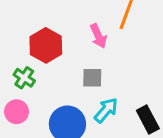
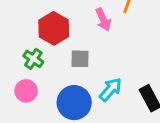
gray square: (92, 78) -> (80, 59), moved

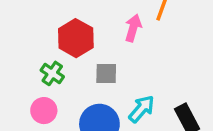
pink arrow: (103, 20) -> (133, 28), turned -140

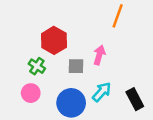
pink arrow: (133, 28) -> (99, 55), moved

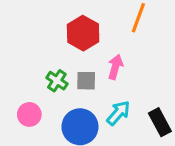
red hexagon: (54, 40) -> (83, 33), moved
green cross: (37, 66) -> (57, 81), moved

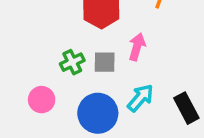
green cross: (57, 81) -> (72, 62), turned 30

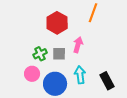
cyan arrow: (140, 98) -> (80, 75), turned -48
pink circle: (42, 100) -> (32, 74), moved

